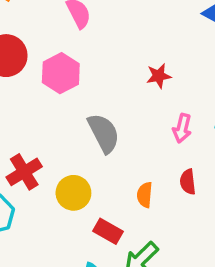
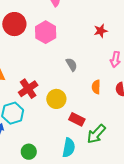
gray semicircle: (104, 133) -> (71, 65), size x0.6
orange semicircle: (145, 195) -> (96, 87), moved

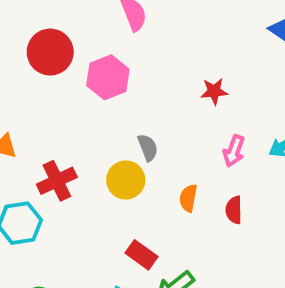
yellow circle: (56, 99) -> (126, 180), moved

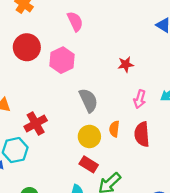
gray semicircle: (148, 147) -> (88, 100), size x1.5
yellow circle: (126, 180) -> (89, 136), moved
red semicircle: (234, 210) -> (142, 134), size x1.5

